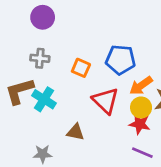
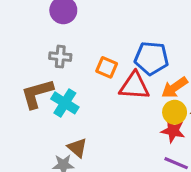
red triangle: (105, 101) -> (134, 86), moved, turned -40
brown triangle: (75, 132) -> (77, 148), moved, turned 30

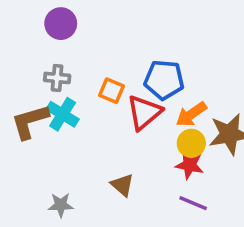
red triangle: (134, 86) -> (144, 112), turned -44
cyan cross: (65, 103) -> (63, 114), moved
brown triangle: (77, 148) -> (122, 185), moved

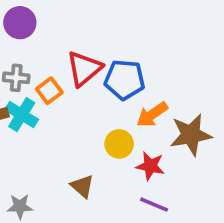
orange square: (111, 91) -> (49, 91), moved, turned 30
red triangle: (144, 112) -> (84, 69), moved
yellow circle: (191, 143) -> (119, 144), moved

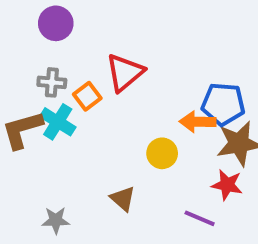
blue pentagon: (125, 80) -> (223, 104), moved
orange arrow: (152, 115) -> (198, 122), turned 36
red star: (150, 166) -> (227, 185), moved

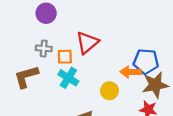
orange square: (87, 96) -> (65, 57), turned 35
cyan cross: (58, 122) -> (68, 78), moved

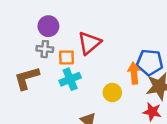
purple circle: (46, 13) -> (48, 26), moved
orange arrow: (131, 72) -> (134, 73), turned 84
cyan cross: (68, 78) -> (70, 79), turned 36

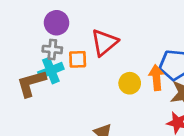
cyan cross: (70, 79) -> (51, 71), moved
yellow circle: (112, 92) -> (130, 83), moved

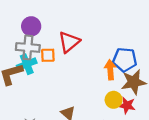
gray cross: (52, 49) -> (28, 47), size x1.5
yellow circle: (130, 83) -> (114, 100), moved

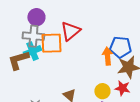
orange square: (48, 55) -> (51, 43), size x1.6
yellow circle: (114, 100) -> (102, 91), moved

